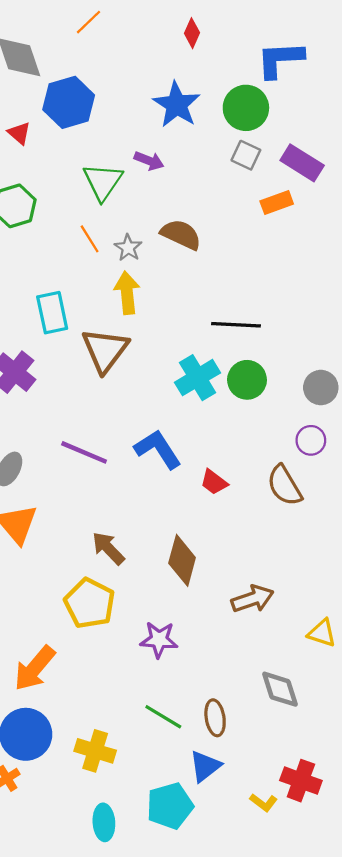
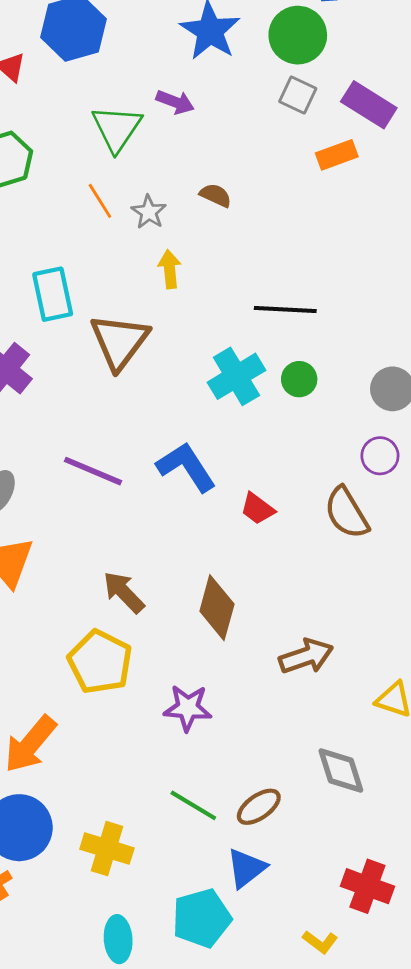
brown semicircle: (181, 234) -> (216, 195), size x0.6
yellow arrow: (127, 293) -> (170, 269), moved, size x0.7
green circle: (247, 380) -> (299, 379), size x0.7
brown ellipse: (215, 718) -> (259, 807), turned 64
yellow L-shape: (264, 803) -> (320, 942), moved

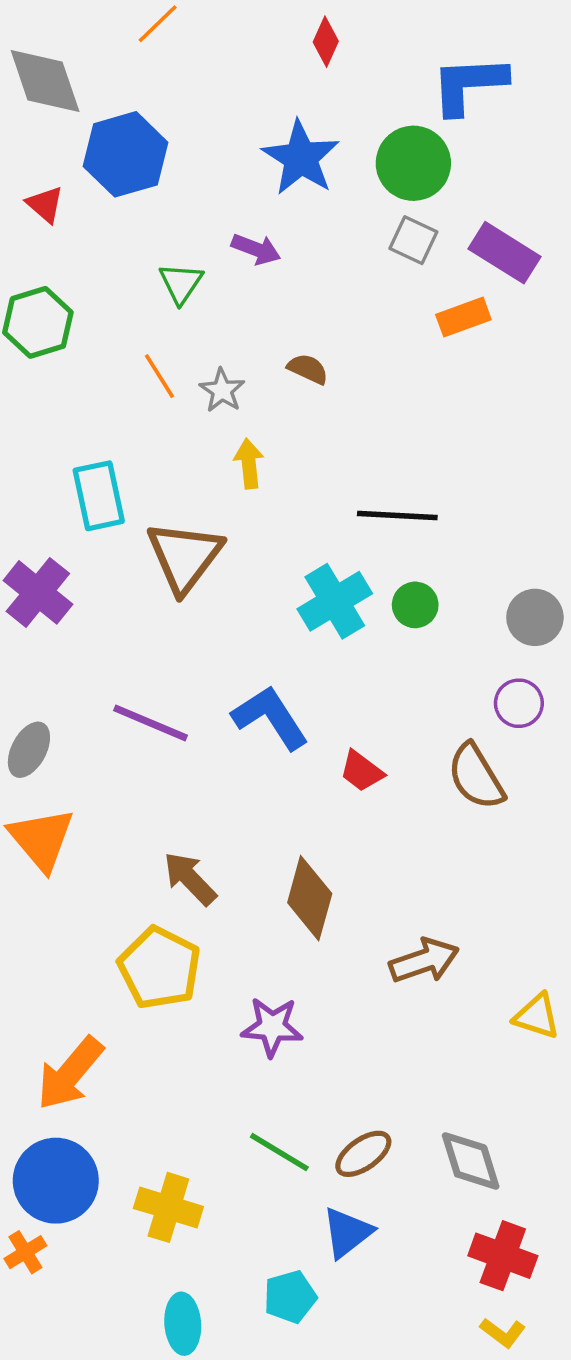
green triangle: (117, 128) -> (181, 283), size x0.7
gray diamond: (341, 771) -> (471, 1161), moved
cyan pentagon: (202, 918) -> (290, 1297), size x0.7
yellow L-shape: (320, 942) -> (503, 1333), moved

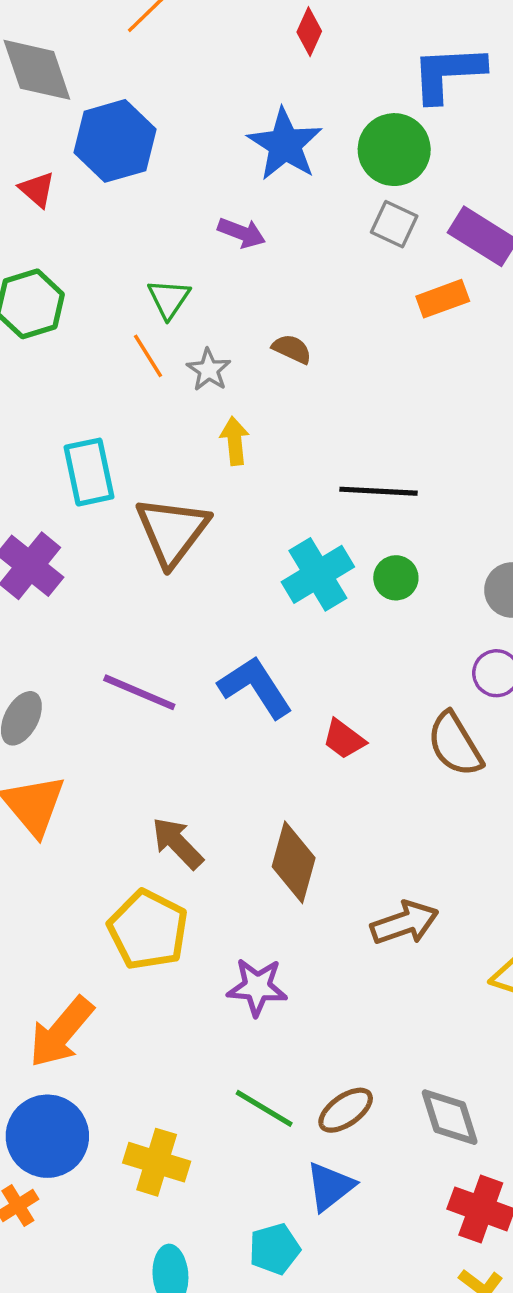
green triangle: (181, 283) -> (169, 299), moved

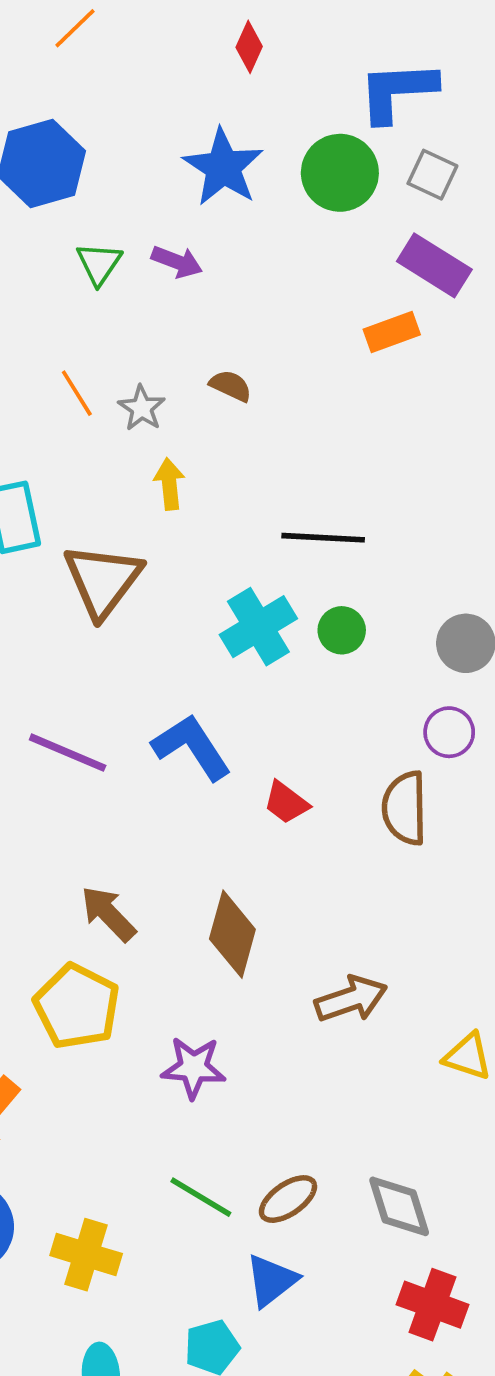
gray square: (394, 224) -> (432, 175), moved
green triangle: (169, 299) -> (99, 264), moved
brown semicircle: (455, 744) -> (405, 808), turned 30

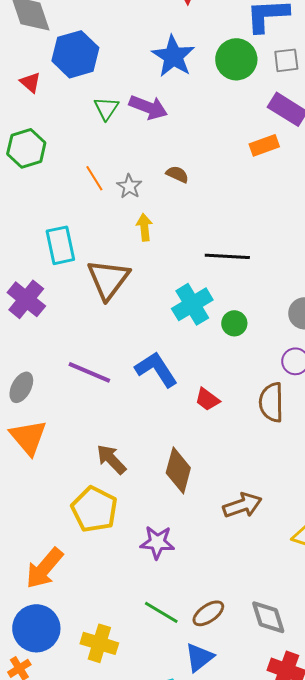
gray square: (432, 175) -> (286, 60), turned -32
purple arrow: (177, 262) -> (148, 107), size x1.4
green circle: (342, 630) -> (234, 323), moved

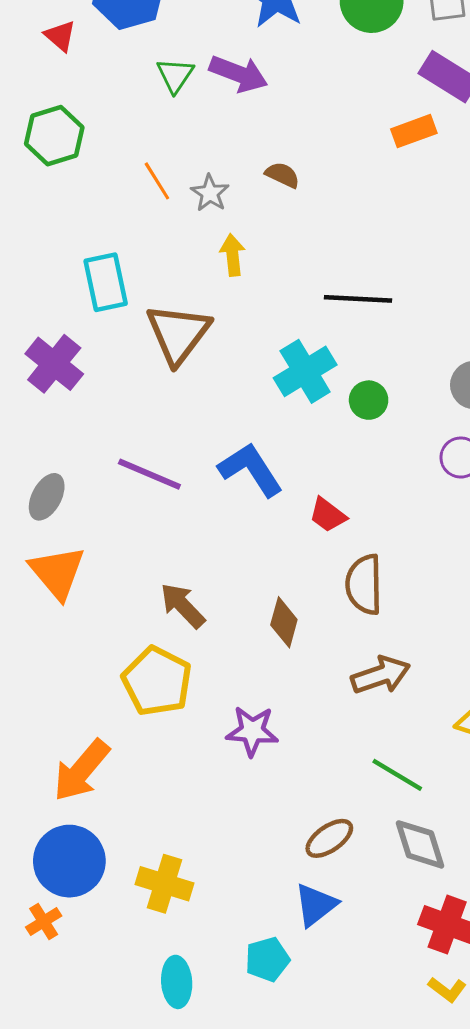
brown semicircle: (271, 402) -> (364, 584), moved
brown diamond: (178, 470) -> (284, 622), size x0.7
green line: (161, 612) -> (397, 775), moved

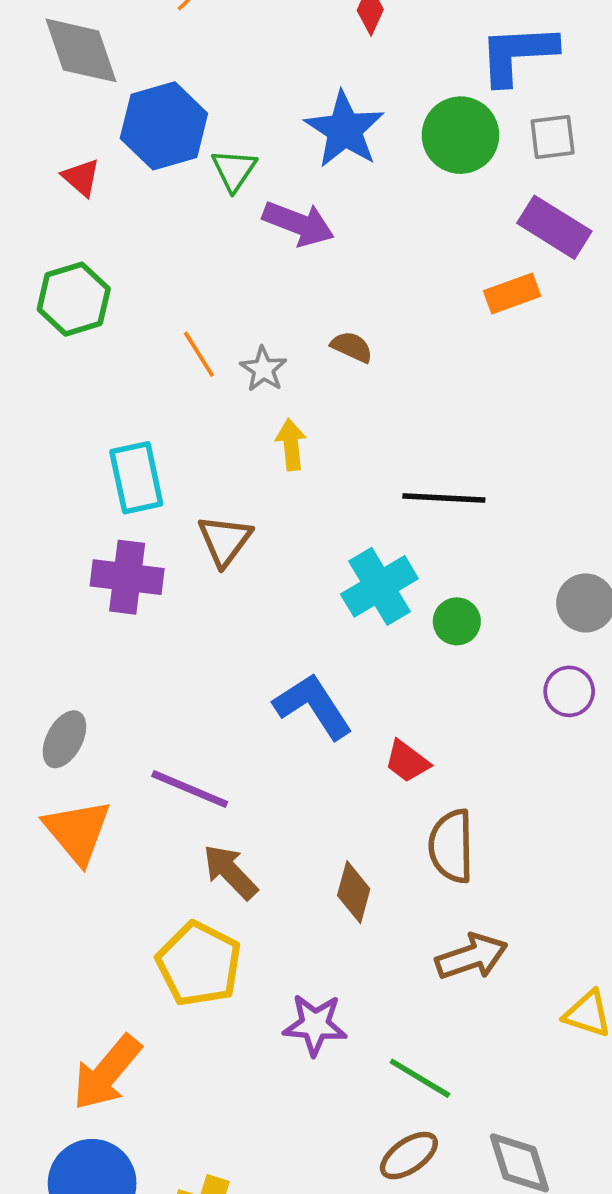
green triangle: (175, 75) -> (234, 170), moved
brown triangle: (178, 334) -> (225, 540), size x0.7
purple cross: (54, 364) -> (127, 577), moved, turned -32
purple line: (149, 474) -> (190, 789), moved
green line: (397, 775) -> (420, 1078), moved

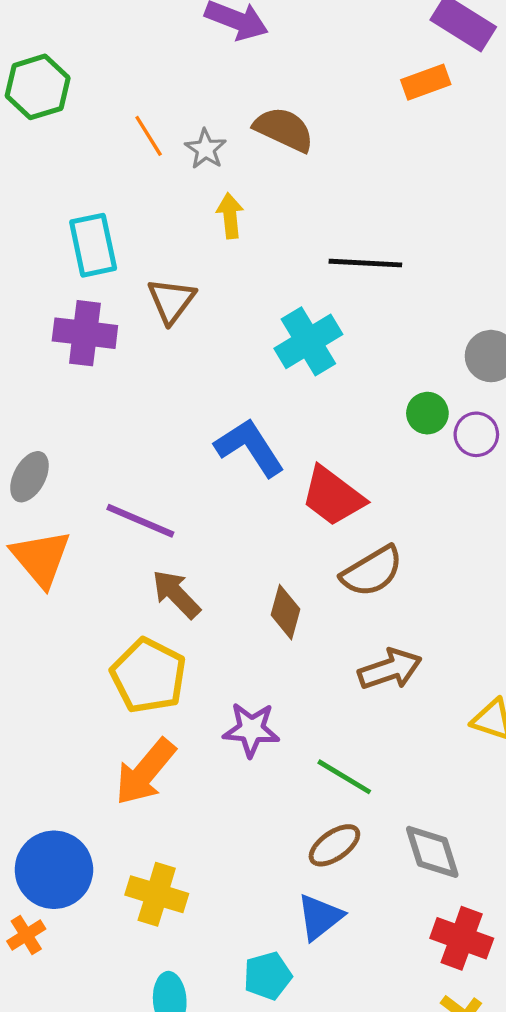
brown semicircle: (352, 347) -> (284, 129), size x1.6
green circle: (457, 621) -> (427, 413), moved
red trapezoid: (407, 761) -> (333, 496), size x1.6
brown semicircle: (451, 846) -> (372, 571), turned -120
orange arrow: (107, 1073) -> (145, 772), moved

